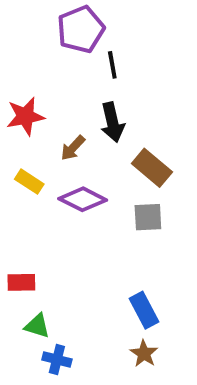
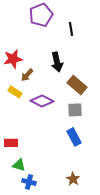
black line: (112, 65) -> (71, 29), moved
brown arrow: (73, 148) -> (27, 75), moved
blue rectangle: (144, 310) -> (74, 137), moved

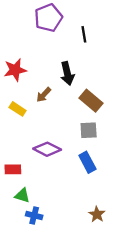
brown arrow: (27, 75) -> (44, 95), moved
purple diamond: (42, 101) -> (47, 149), moved
brown star: (73, 179) -> (97, 214), moved

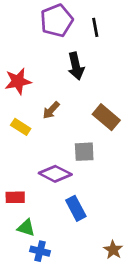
black line: (84, 34) -> (95, 27), moved
black arrow: (67, 73) -> (76, 66), moved
gray square: (89, 130) -> (84, 152), moved
blue rectangle: (87, 162) -> (76, 208), moved

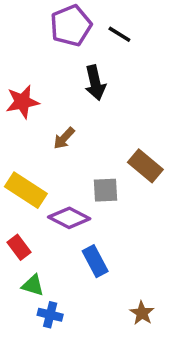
black line: (95, 27) -> (119, 34), turned -48
brown rectangle: (106, 117) -> (145, 166), moved
yellow rectangle: (21, 127) -> (26, 190), moved, size x1.6
red rectangle: (15, 197) -> (19, 247), turned 54

